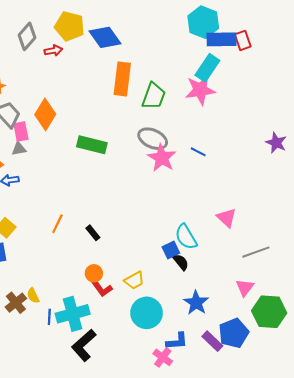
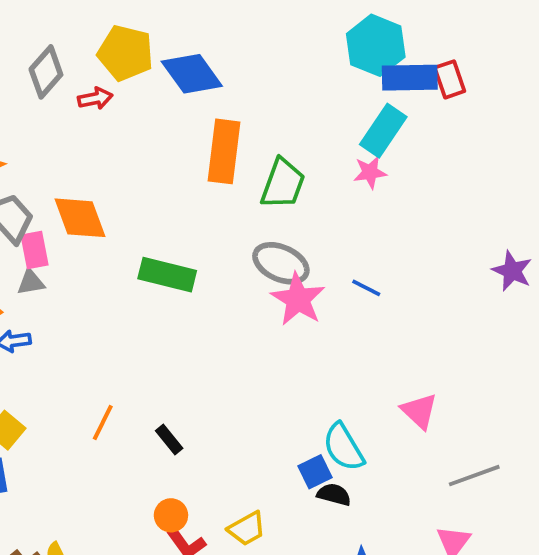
pink star: (200, 90) -> (370, 172), size x0.6
orange diamond: (45, 114) -> (80, 218), turned -52
black semicircle: (181, 262) -> (334, 495), turned -36

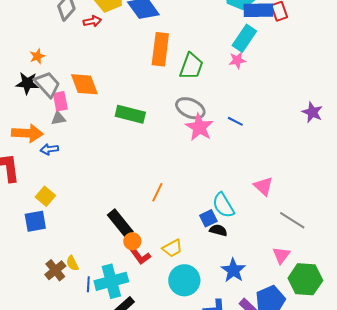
orange line: (103, 422) -> (157, 192), moved
black rectangle: (169, 440) -> (120, 223), moved, size x1.8
gray line: (474, 476) -> (292, 220), turned 52

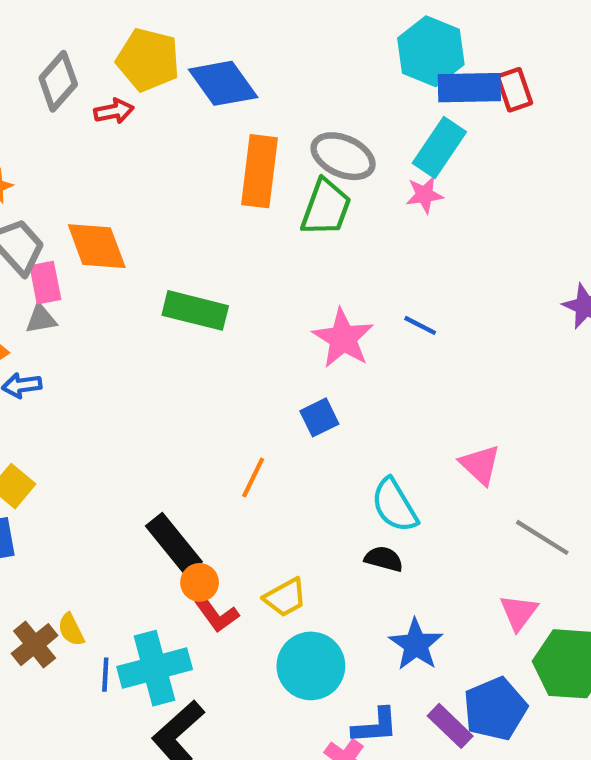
gray ellipse: (190, 108) -> (343, 156), moved
blue square: (208, 218) -> (319, 417), moved

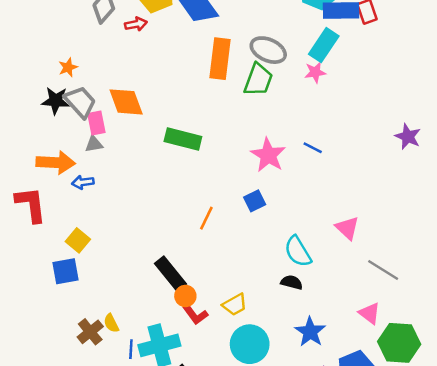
orange line: (253, 477) -> (206, 218), moved
pink triangle: (519, 612) -> (370, 313), turned -30

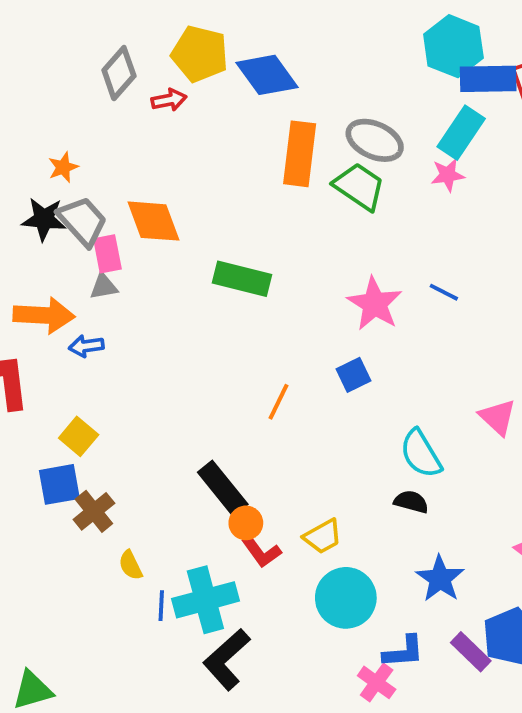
green trapezoid: (258, 80) -> (359, 186), turned -76
brown cross: (90, 332) -> (94, 511), moved

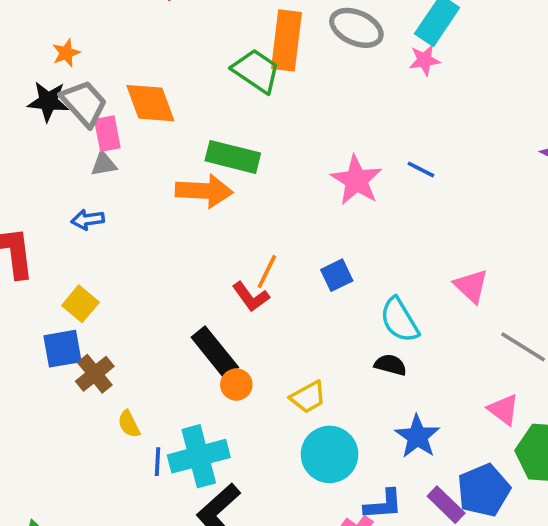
green trapezoid: (359, 186) -> (256, 71), moved
orange arrow: (44, 315) -> (204, 191), moved
blue square: (353, 375) -> (337, 275), moved
red L-shape: (261, 552) -> (251, 297), moved

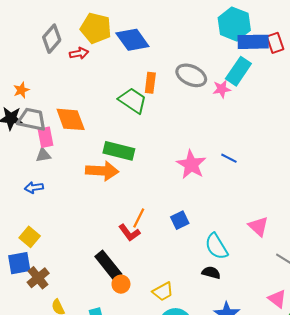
orange rectangle: (287, 40) -> (150, 83), size x0.6
pink star: (425, 60) -> (222, 89), moved
gray trapezoid: (84, 103) -> (32, 119), turned -36

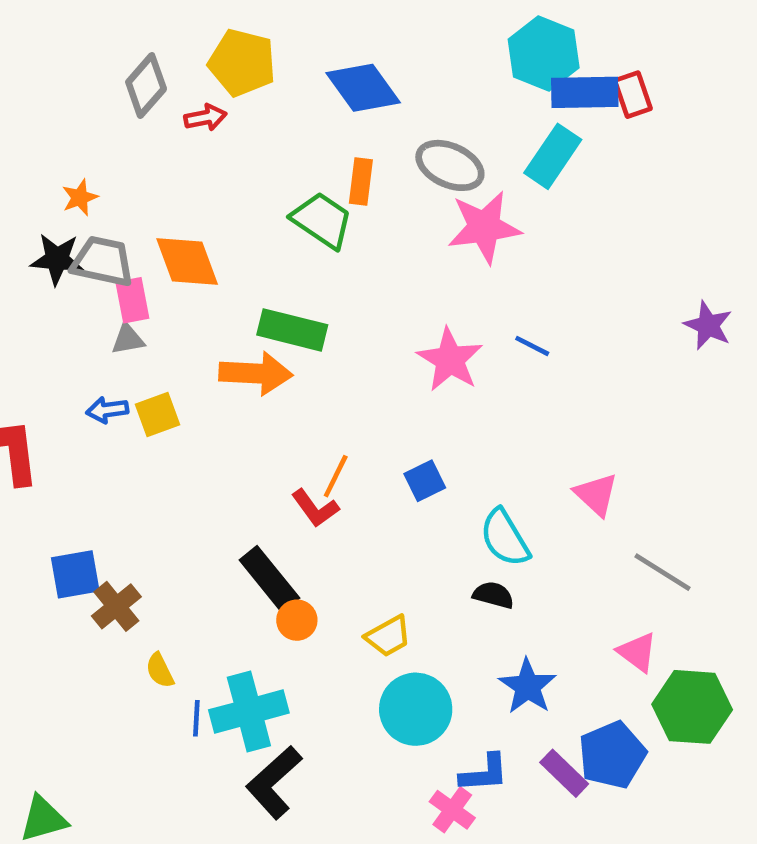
blue diamond: (132, 40) -> (363, 88), moved
pink star: (222, 89) -> (484, 227), moved, size x1.8
yellow square: (30, 237) -> (158, 414), moved, turned 30

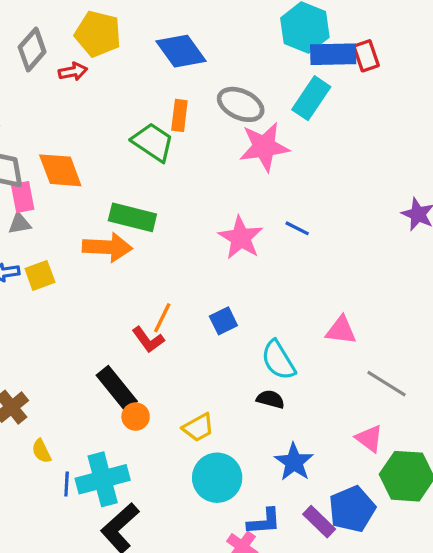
pink triangle: (596, 494) -> (341, 330), turned -36

